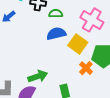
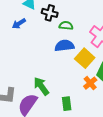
green arrow: (38, 76) -> (41, 86), turned -114

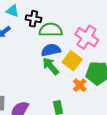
green semicircle: (66, 26) -> (51, 30), size x1.6
green arrow: (41, 86) -> (51, 66), moved

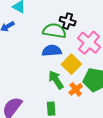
black cross: (33, 19) -> (68, 21), moved
green arrow: (51, 66) -> (56, 80), moved

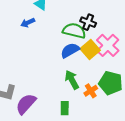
blue semicircle: (52, 51) -> (70, 50), turned -30
yellow square: (71, 64) -> (90, 50), moved

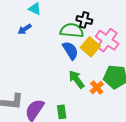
blue semicircle: (70, 50) -> (70, 51), turned 96
green rectangle: (65, 108) -> (62, 112), moved

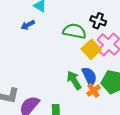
black cross: (84, 20) -> (98, 21), moved
blue semicircle: (70, 51) -> (89, 76), moved

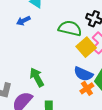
blue semicircle: (89, 76) -> (83, 74), turned 138
green arrow: (74, 80) -> (37, 77), moved

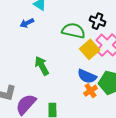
green arrow: (37, 77) -> (42, 66), moved

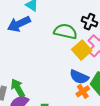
blue arrow: (27, 23) -> (19, 24), size x1.6
green arrow: (42, 66) -> (18, 88), moved

